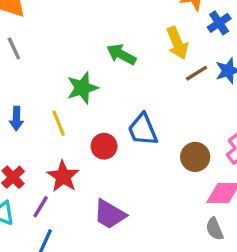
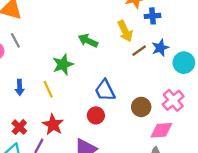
blue cross: (219, 23) -> (153, 16), turned 32
red circle: (104, 146) -> (96, 115), moved

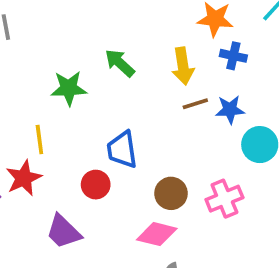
yellow line: (48, 89) -> (39, 140), moved
pink diamond: (161, 130) -> (157, 234), moved

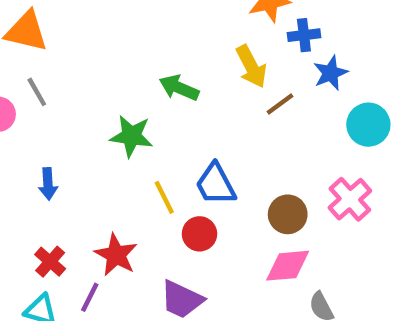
green star: (69, 88) -> (131, 136), turned 30
blue star: (230, 110) -> (331, 73), moved
yellow line: (39, 140) -> (164, 197), moved

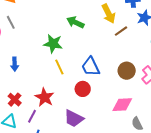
yellow line: (164, 197) -> (59, 67), moved
brown circle: (288, 214) -> (127, 71), moved

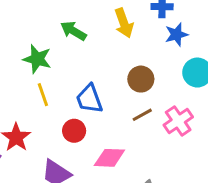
brown line: (121, 31) -> (142, 115), moved
brown circle: (127, 71) -> (141, 79), moved
pink diamond: (122, 105) -> (109, 158), moved

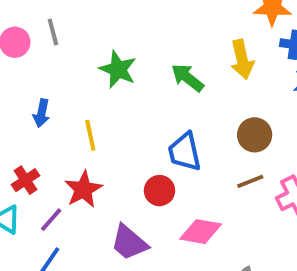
green arrow: (73, 31) -> (188, 78), moved
green star: (37, 59) -> (118, 69), moved
yellow line: (43, 95) -> (90, 135), moved

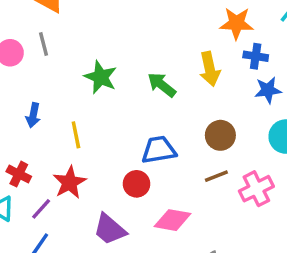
blue trapezoid: (185, 152) -> (159, 150), turned 93
red cross: (25, 180) -> (19, 174), turned -30

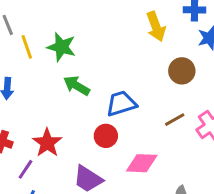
green arrow: (162, 85) -> (77, 86), moved
yellow line: (76, 135) -> (27, 47), moved
brown circle: (220, 135) -> (182, 71), moved

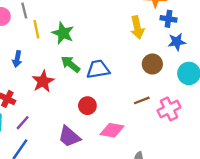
blue trapezoid: (121, 104) -> (98, 69), moved
red star: (47, 143) -> (43, 81), moved

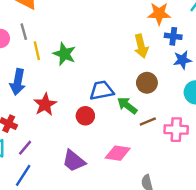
blue arrow: (17, 59) -> (18, 82), size x1.5
green arrow: (70, 64) -> (127, 106), moved
brown circle: (152, 64) -> (147, 83), moved
red circle: (87, 106) -> (85, 116), moved
pink cross: (169, 109) -> (176, 130), turned 30

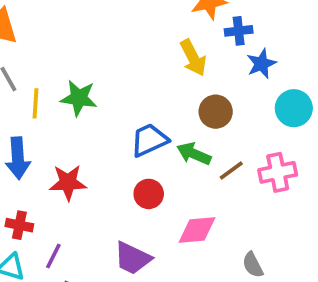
yellow line: (37, 51) -> (36, 103), turned 30
red star: (45, 104) -> (68, 182), turned -30
red circle: (85, 116) -> (149, 194), moved

